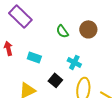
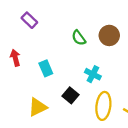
purple rectangle: (20, 16) -> (29, 20), size x0.6
cyan rectangle: (34, 57) -> (46, 68), turned 48

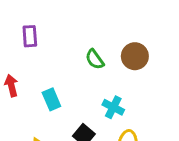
purple rectangle: (29, 20) -> (30, 36), turned 42

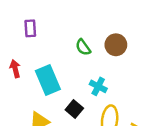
cyan rectangle: (51, 99) -> (48, 80), size x1.6

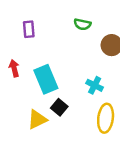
green semicircle: (83, 47) -> (82, 24), moved, turned -42
black square: (74, 109) -> (59, 107), moved

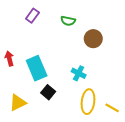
purple rectangle: (29, 29) -> (32, 16), moved, turned 40
yellow triangle: (37, 119) -> (18, 103), moved

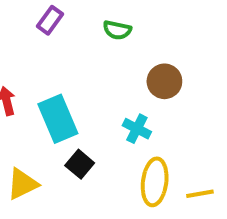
brown circle: (93, 39) -> (164, 81), moved
yellow line: (112, 108) -> (200, 194), turned -40

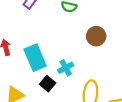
cyan cross: (137, 129) -> (66, 68), moved, turned 35

